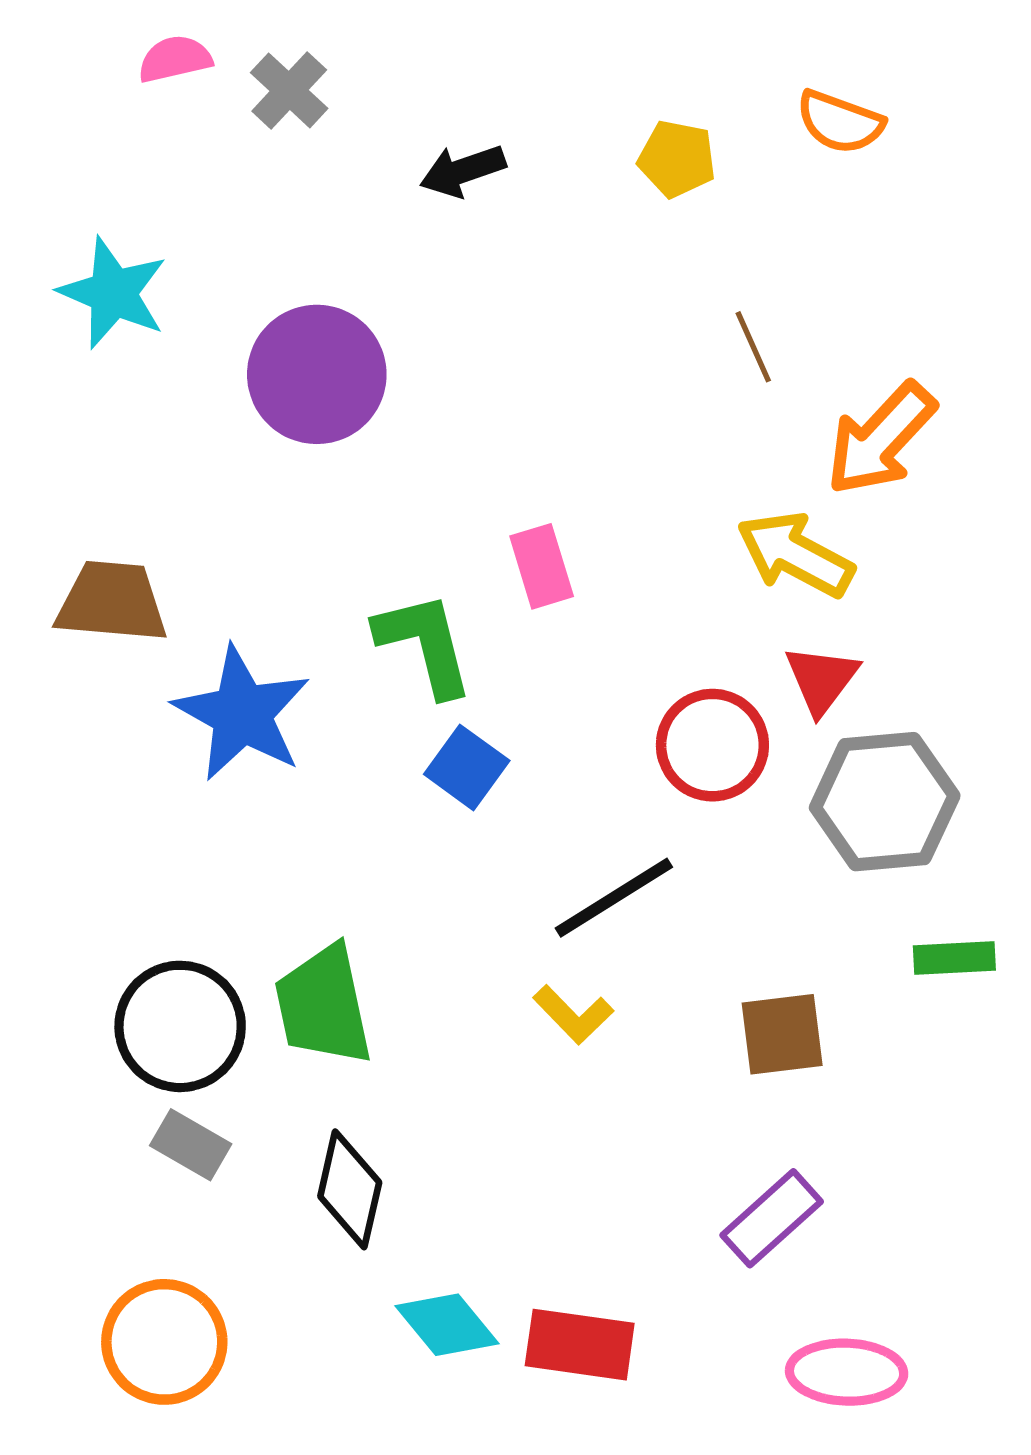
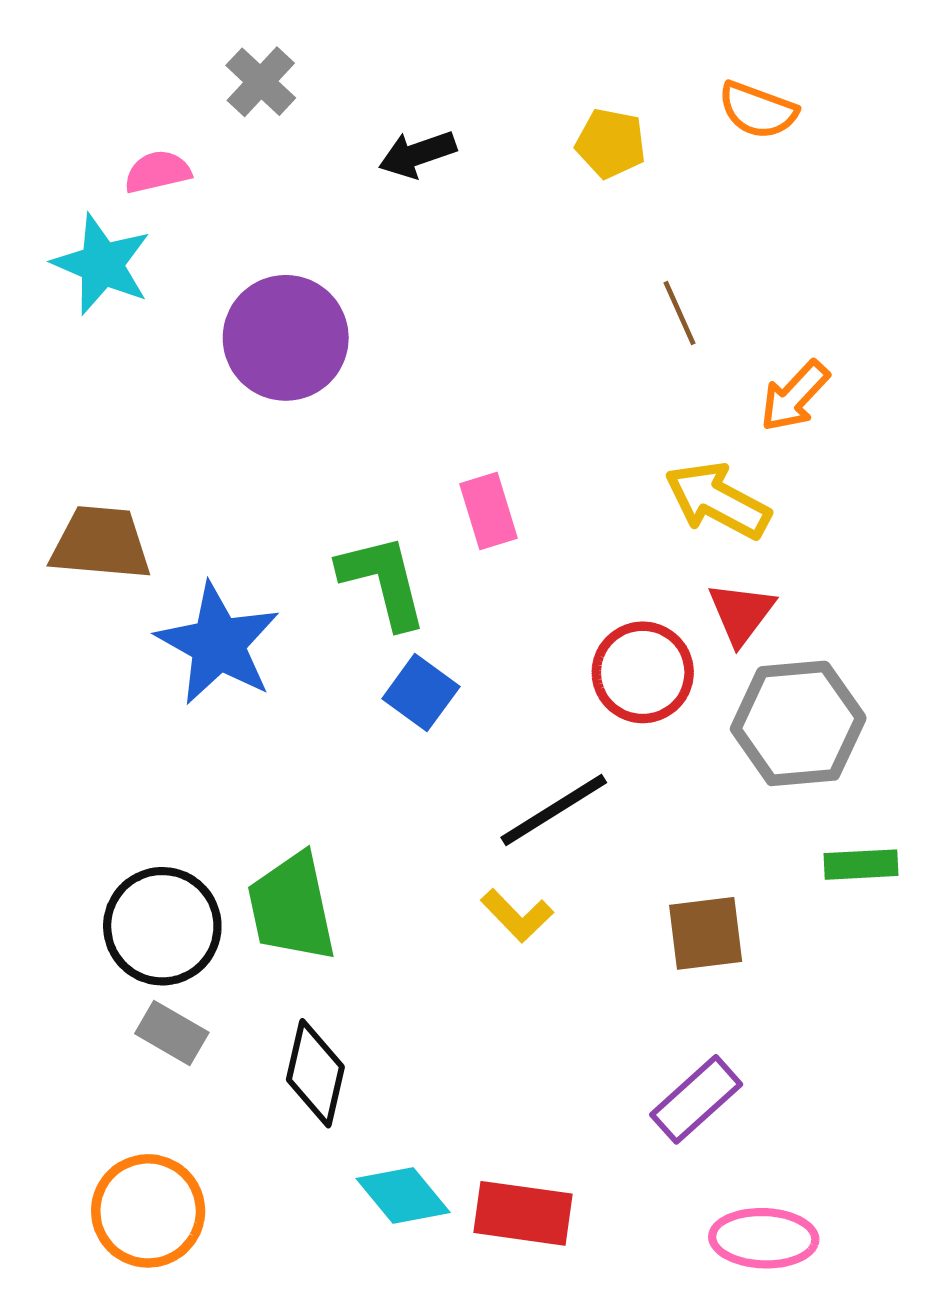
pink semicircle: (175, 59) -> (158, 172), moved
orange arrow: (881, 439) -> (795, 396), size x0.7

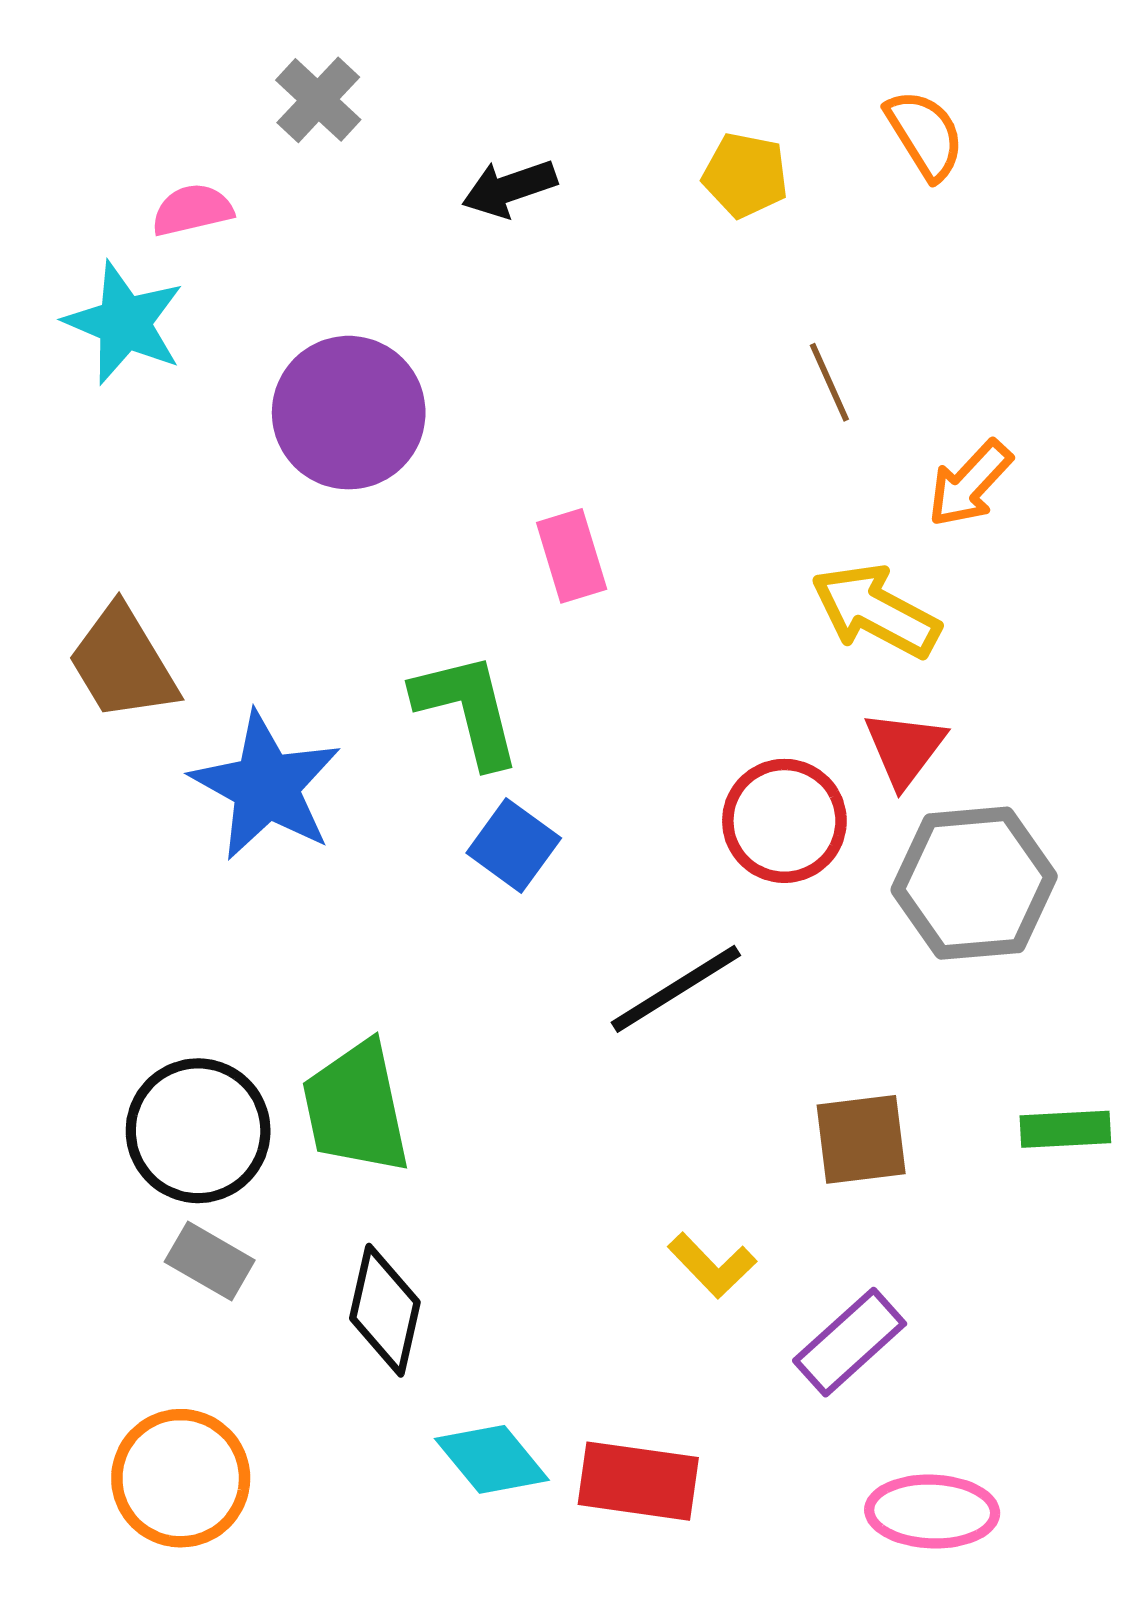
orange semicircle: (758, 110) -> (925, 135), turned -142
pink rectangle: (489, 511) -> (572, 556), moved
brown trapezoid: (101, 543) -> (123, 663), turned -126
green rectangle: (861, 865) -> (1065, 1129), moved
yellow L-shape: (517, 916) -> (712, 1265), moved

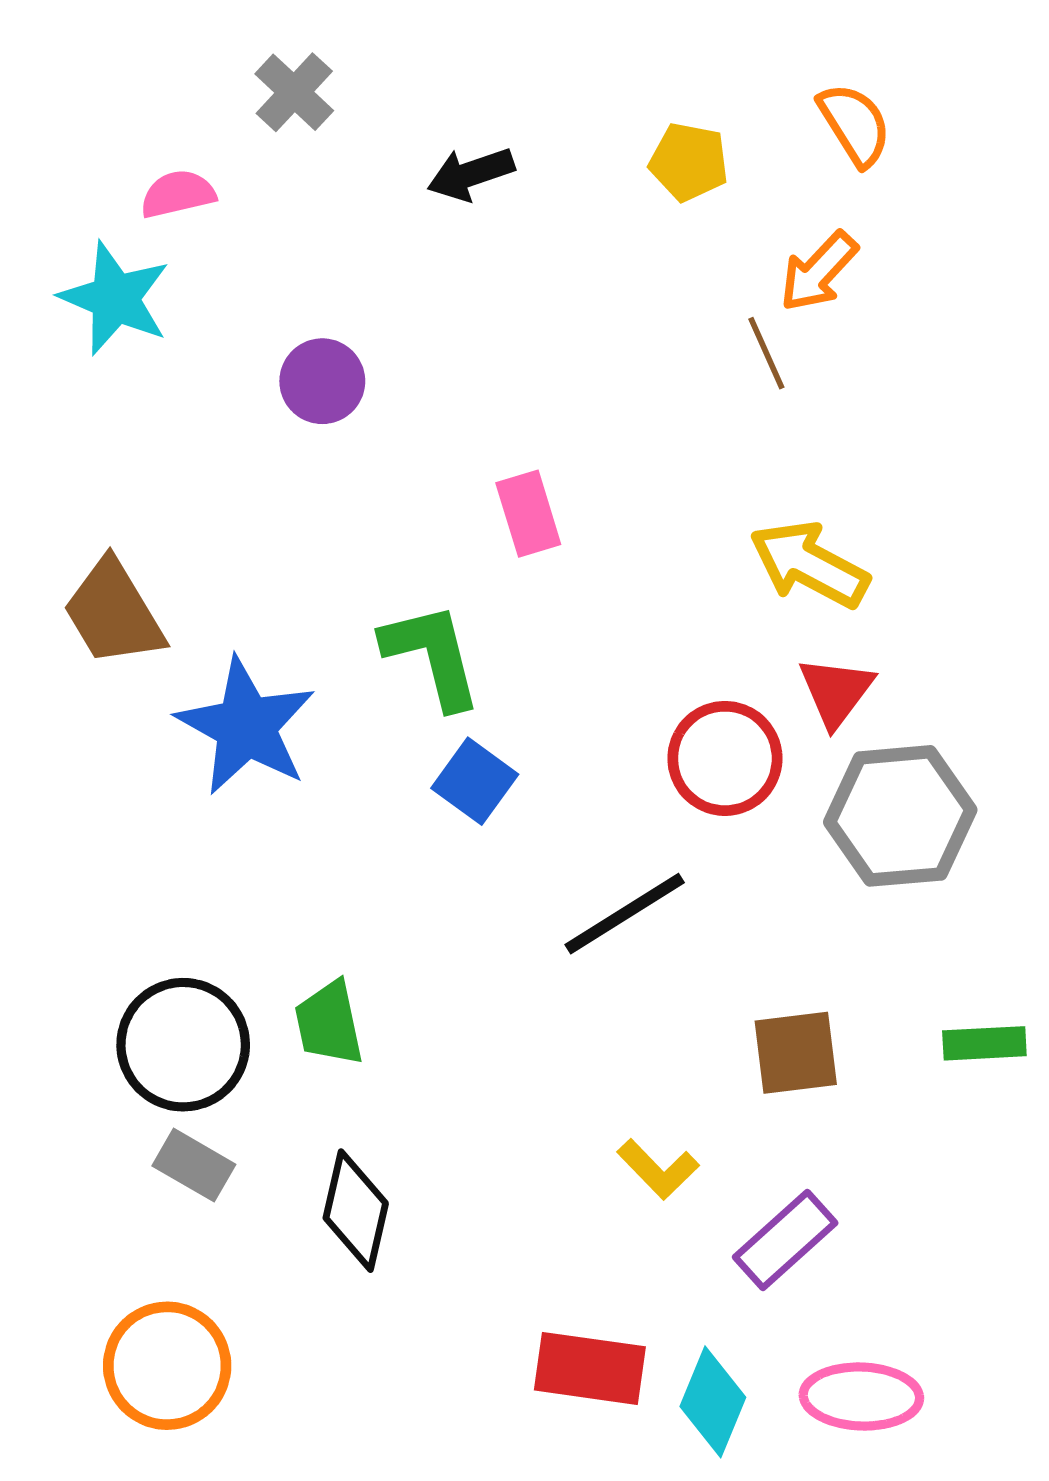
purple circle: (349, 413) -> (322, 381), size x0.6
orange arrow: (970, 484) -> (819, 272), moved
green trapezoid: (356, 1108) -> (329, 1023), size x0.7
cyan diamond: (492, 1459) -> (713, 1402), moved, turned 62

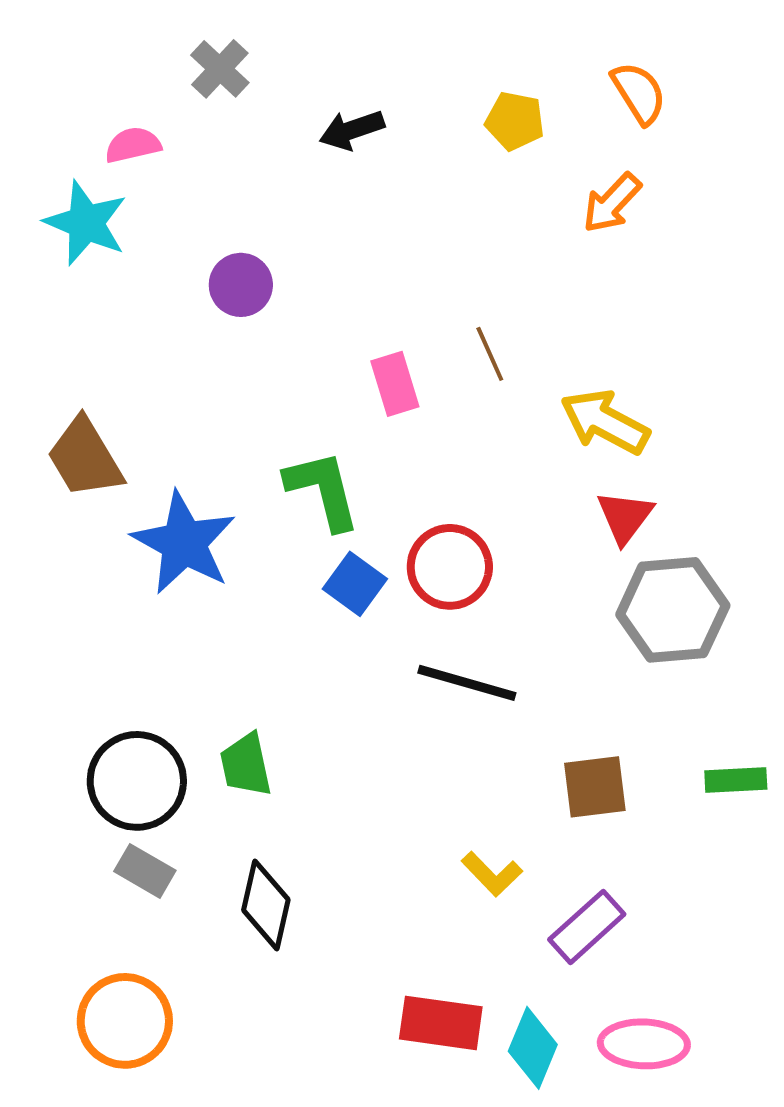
brown line: (766, 353) -> (490, 354), moved
red circle: (725, 758) -> (450, 567), moved
black line: (625, 914) -> (467, 683), turned 48

